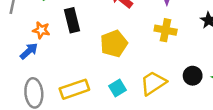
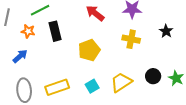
orange star: (41, 30) -> (28, 31), moved

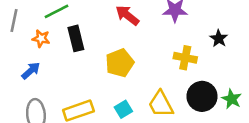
yellow cross: (131, 39) -> (185, 58), moved
black circle: (153, 76) -> (202, 96), size x1.5
yellow trapezoid: (121, 82) -> (161, 104), turned -85

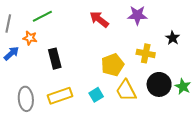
black rectangle: (76, 38) -> (55, 59), moved
yellow pentagon: (120, 63) -> (113, 65), moved
blue arrow: (31, 71) -> (11, 53), moved

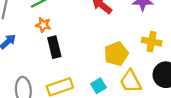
orange star: (30, 38) -> (43, 25), moved

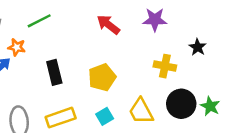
orange star: (43, 25) -> (17, 47), moved
yellow pentagon: (116, 54) -> (102, 77), moved

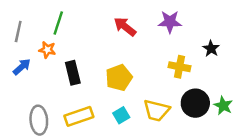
green line: (39, 21) -> (58, 23), turned -45
orange star: (17, 47) -> (47, 50), moved
yellow trapezoid: (141, 111) -> (156, 110), turned -48

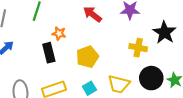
black star: (211, 49) -> (164, 32), size x1.6
orange star: (47, 50) -> (59, 33), moved

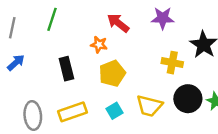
orange star: (59, 33) -> (99, 45), moved

